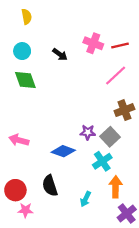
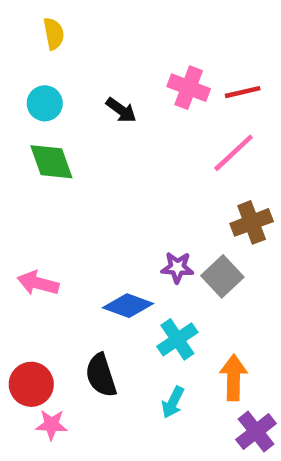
cyan cross: (102, 161) -> (177, 339), moved

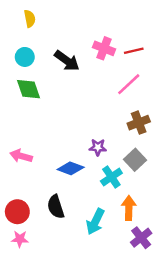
black arrow: (121, 110) -> (67, 61), size x1.5
gray square: (222, 276) -> (135, 160), moved
cyan cross: (177, 339) -> (111, 177), moved
cyan arrow: (173, 402) -> (95, 222), size x1.5
pink star: (51, 425) -> (20, 239), moved

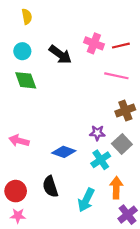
pink line: (129, 84) -> (116, 76), turned 55
purple star: (98, 147) -> (97, 133), moved

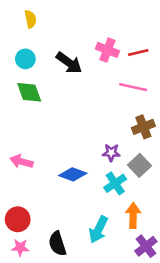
black semicircle: (50, 187) -> (57, 244), moved

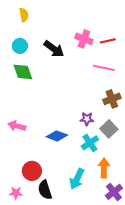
red circle: (18, 219) -> (32, 171), moved

